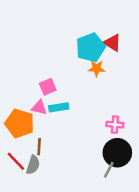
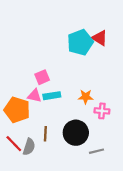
orange star: (97, 68) -> (86, 97), moved
brown line: (39, 147) -> (45, 134), moved
black circle: (117, 153) -> (76, 133), moved
gray line: (109, 170) -> (96, 151), turned 48

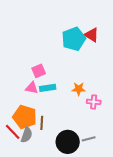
orange pentagon: (17, 110) -> (25, 117), moved
black circle: (76, 133) -> (68, 142), moved

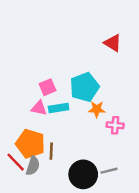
cyan pentagon: (74, 39) -> (84, 87), moved

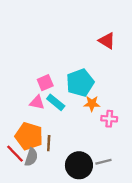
cyan rectangle: (59, 108) -> (56, 102), turned 48

